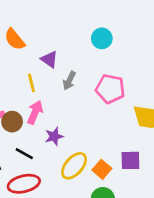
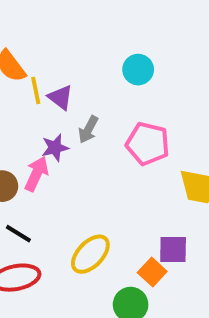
yellow line: (31, 83) -> (36, 91), moved
purple star: (54, 136) -> (55, 148), moved
orange square: (102, 169) -> (152, 272), moved

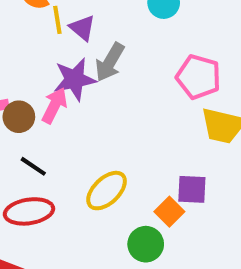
gray arrow: (88, 129) -> (110, 62), size x1.4
pink pentagon: (148, 144) -> (198, 77), moved
purple star: (55, 148) -> (75, 79), size x1.5

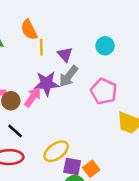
purple triangle: (82, 28) -> (65, 54), moved
pink pentagon: (198, 77) -> (104, 91), moved
purple square: (192, 189) -> (72, 167), moved

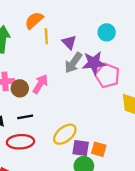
orange semicircle: (29, 30) -> (34, 20), turned 78
purple star: (47, 83) -> (94, 63), moved
black line: (15, 131) -> (25, 117), turned -49
orange square: (91, 169) -> (99, 149), turned -35

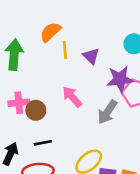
gray arrow: (73, 63) -> (108, 112), moved
pink arrow: (40, 84) -> (72, 97), moved, turned -72

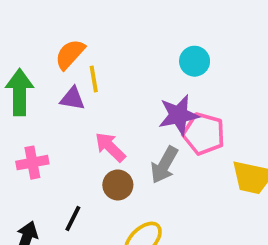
purple triangle: (91, 56) -> (72, 99), moved, turned -30
brown circle: (36, 110) -> (118, 185), moved
black line: (43, 143) -> (73, 218), turned -48

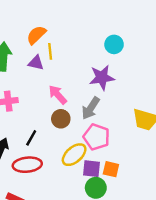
pink pentagon: (204, 134) -> (97, 137), moved

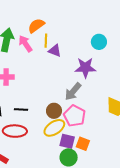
purple triangle: (36, 63) -> (55, 51), moved
pink arrow: (58, 95) -> (25, 44), moved
brown circle: (61, 119) -> (54, 111), moved
black line: (31, 138) -> (21, 110), turned 56

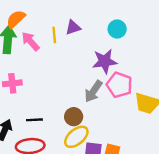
orange semicircle: (36, 26) -> (16, 19), moved
purple triangle: (55, 51) -> (73, 27), moved, turned -32
pink pentagon: (75, 116) -> (119, 85), moved

